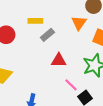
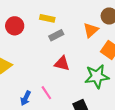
pink line: (71, 85) -> (46, 93), moved

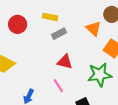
orange triangle: (91, 30) -> (93, 29), turned -35
pink line: (46, 93) -> (58, 86), moved

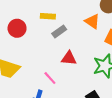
pink line: (58, 86) -> (50, 78), moved

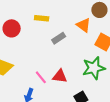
gray rectangle: (59, 31) -> (59, 38), moved
red triangle: (69, 58) -> (60, 76), moved

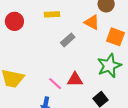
yellow rectangle: (42, 18) -> (52, 14), moved
red circle: (12, 28) -> (14, 21), moved

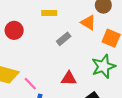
red circle: (14, 21) -> (14, 30), moved
pink line: (55, 84) -> (30, 84), moved

